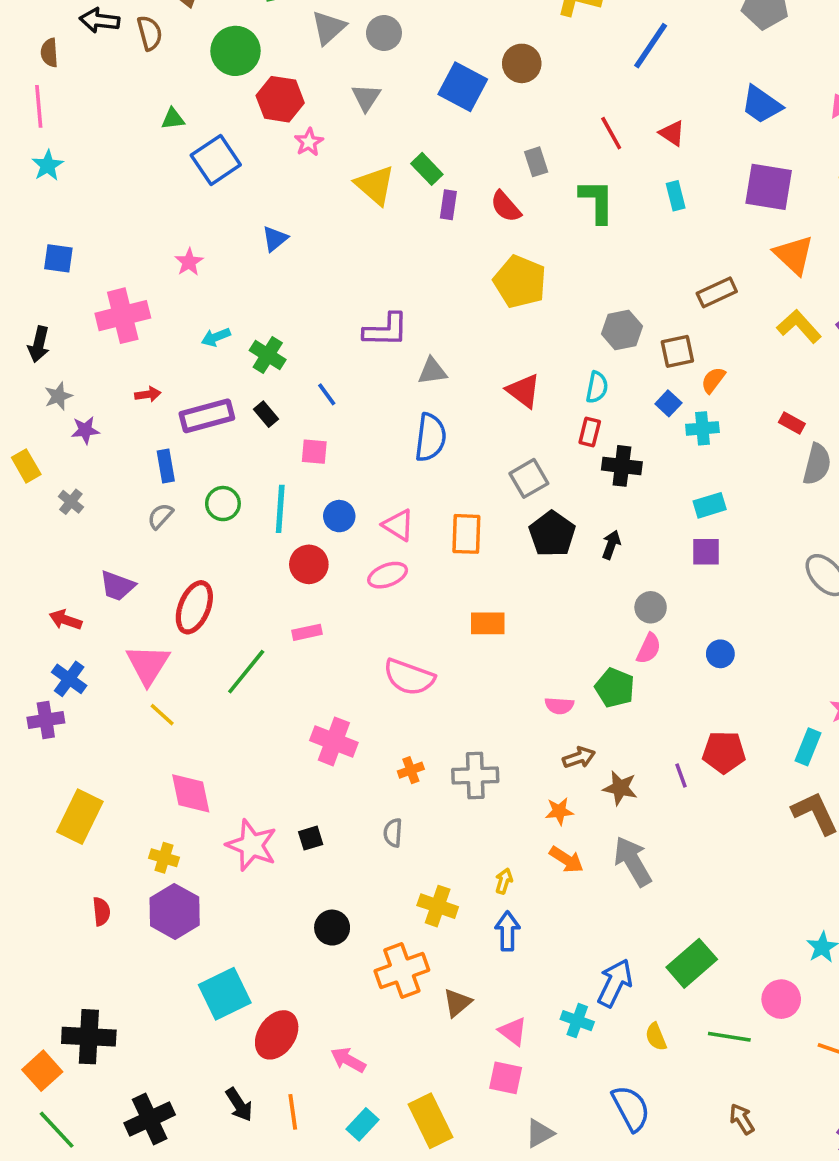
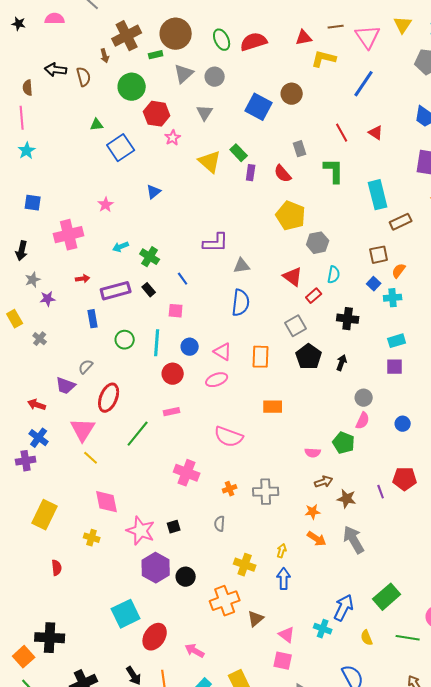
cyan rectangle: (676, 196) -> (378, 195), moved, size x1.8
gray hexagon: (622, 330) -> (318, 243), moved
red rectangle: (590, 432) -> (314, 296), moved, turned 35
gray semicircle: (160, 516) -> (86, 367), moved
purple hexagon: (175, 911) -> (156, 568), moved

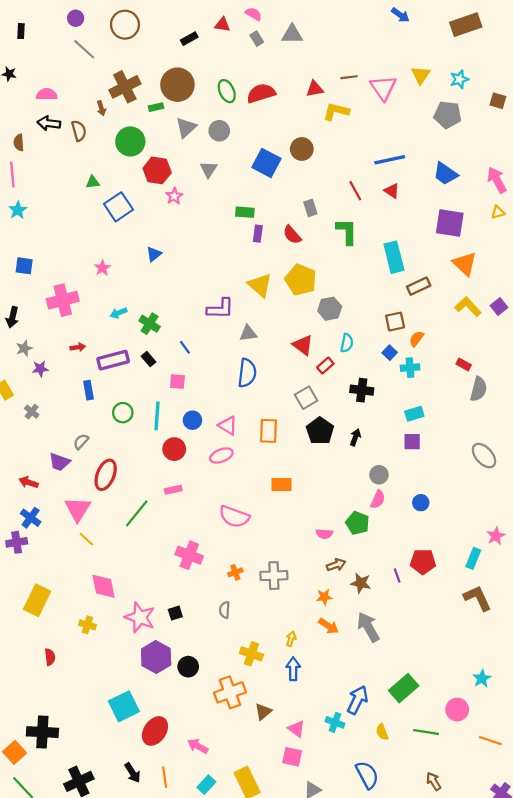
pink semicircle: (55, 19) -> (47, 94), moved
blue line: (364, 84) -> (390, 160), moved, turned 44
green rectangle: (239, 153) -> (245, 212), turned -42
yellow triangle: (210, 162) -> (260, 285), moved

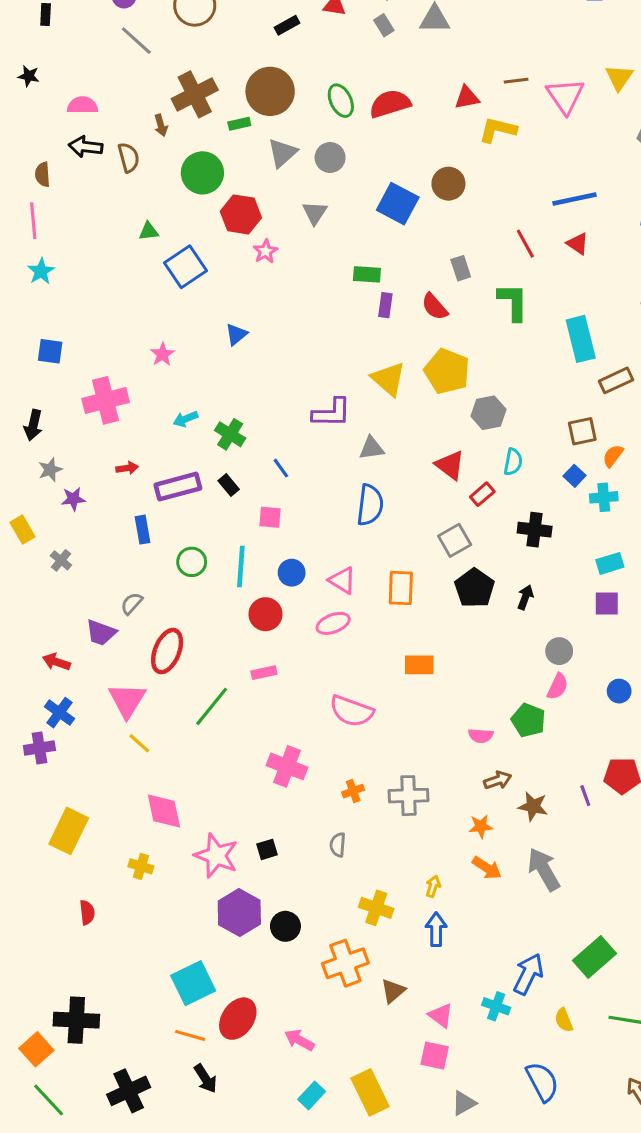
orange line: (165, 777) -> (190, 1035), moved, turned -66

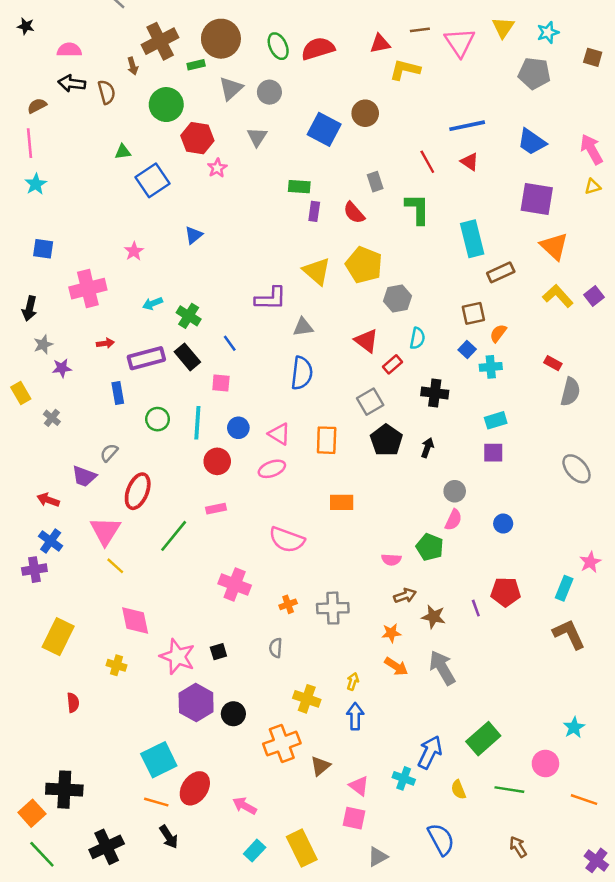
brown semicircle: (43, 174) -> (37, 106), turned 66
black rectangle: (229, 485) -> (187, 357), size x1.5

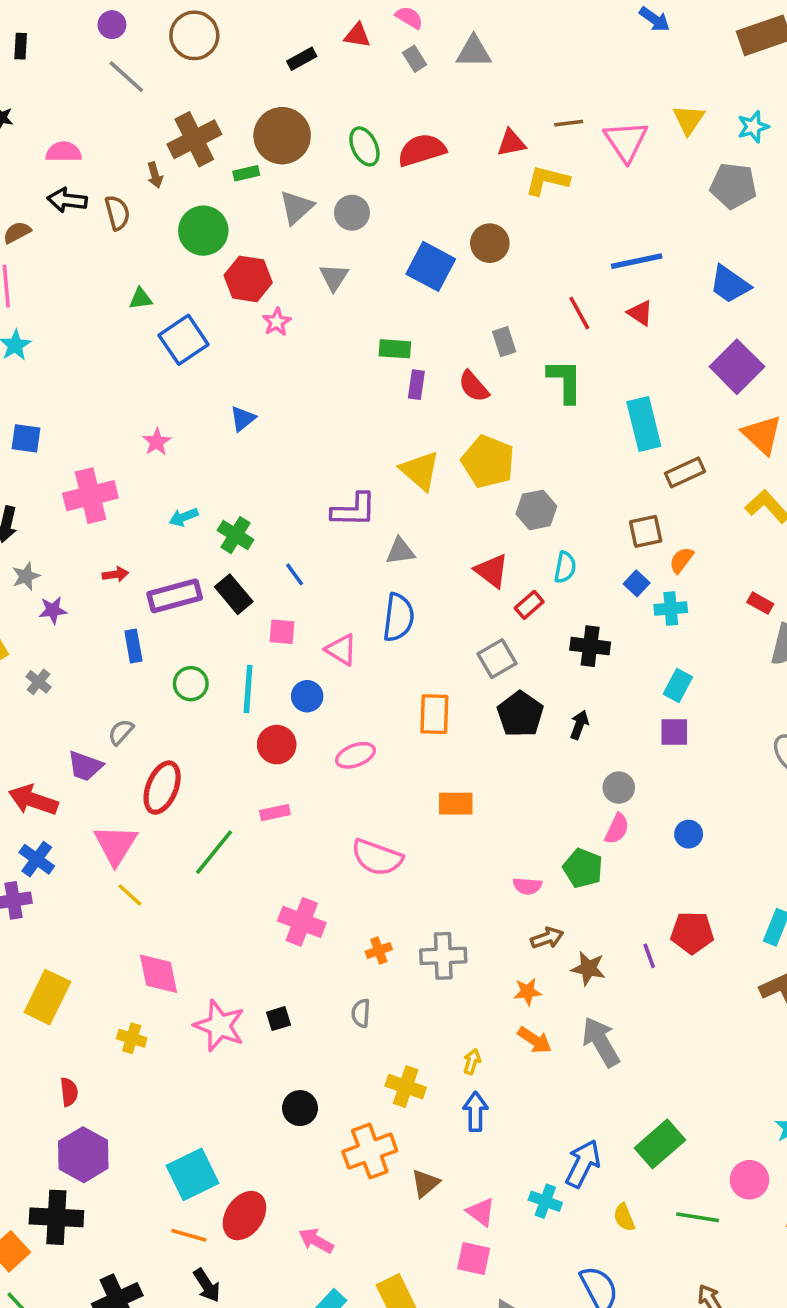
purple square: (537, 199) -> (737, 367), turned 36
cyan rectangle: (496, 420) -> (678, 685), turned -45
pink triangle: (279, 434) -> (341, 650), moved
red arrow: (48, 500) -> (33, 800), size x1.5
purple hexagon: (196, 703) -> (83, 1155), moved

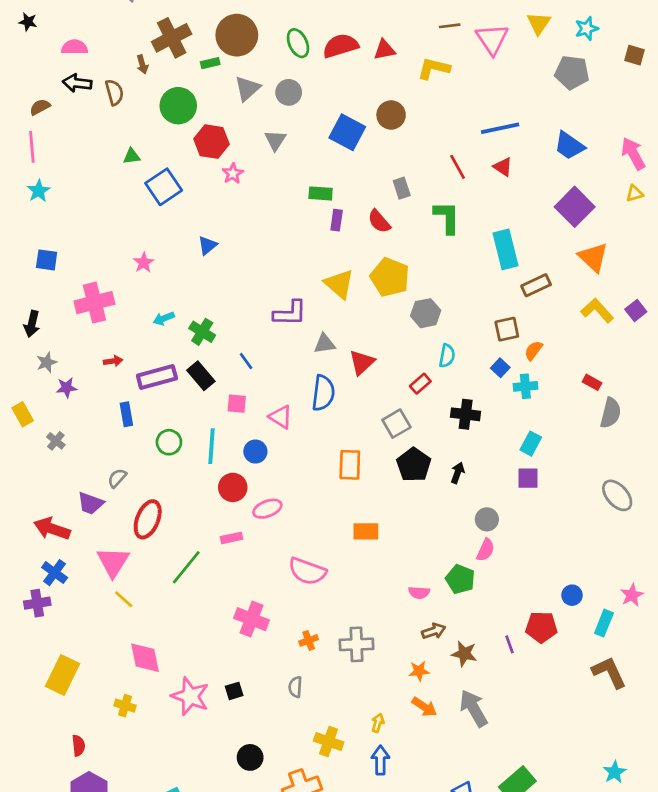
red triangle: (511, 143) -> (384, 50), moved
red triangle: (492, 571) -> (362, 362), moved, turned 40
pink ellipse: (355, 755) -> (267, 509), moved
blue circle: (689, 834) -> (572, 595), moved

